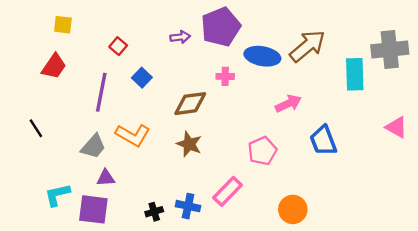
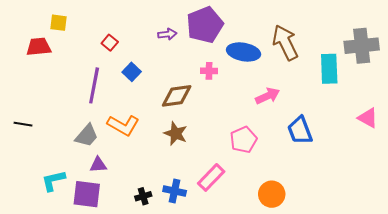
brown arrow: (307, 46) -> (285, 43), turned -76
red trapezoid: (54, 66) -> (39, 47), moved, turned -130
black line: (36, 128) -> (23, 124), moved, turned -48

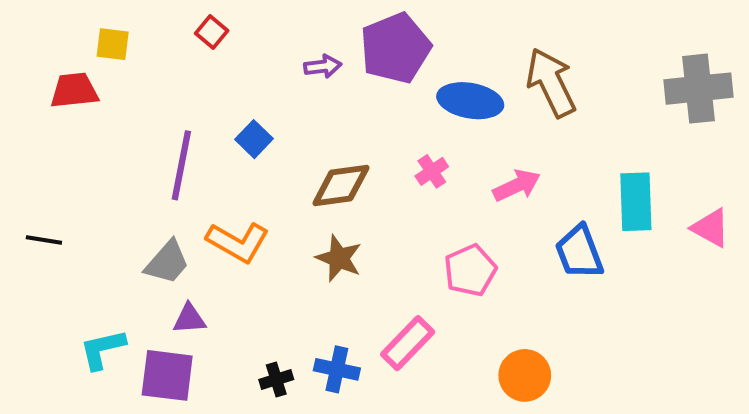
red square: (110, 43) -> (212, 32), moved
cyan rectangle: (329, 69) -> (636, 202), moved
pink cross: (209, 71) -> (432, 171), moved, turned -35

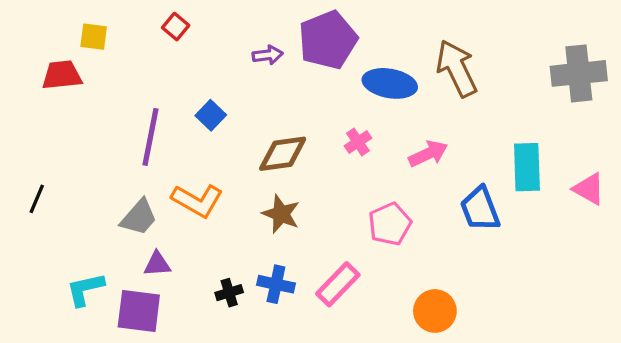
black line: (44, 240) -> (37, 199), turned -76
blue cross: (337, 369) -> (276, 284), moved
black cross: (276, 379) -> (229, 293), moved

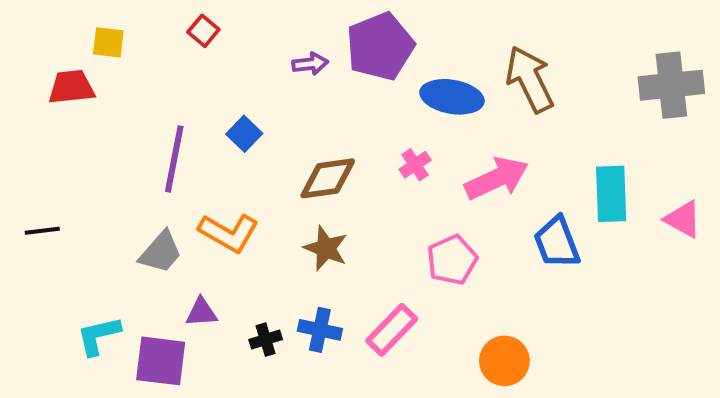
pink arrow: (428, 154) -> (497, 178), size x1.4
black line: (37, 199) -> (42, 231), turned 60
purple triangle: (157, 264) -> (201, 312), moved

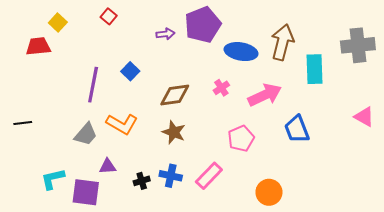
yellow square: (108, 42) -> (58, 23), turned 36
brown arrow: (530, 79) -> (282, 42), turned 40
cyan rectangle: (611, 194) -> (315, 69), moved

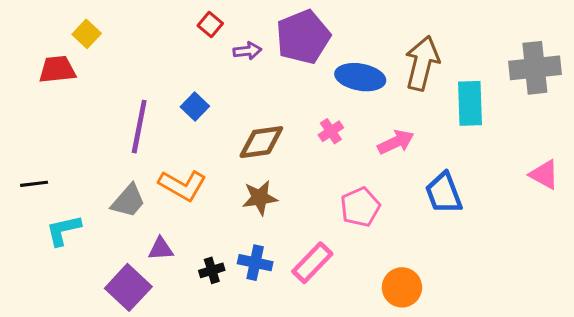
red square: (109, 16) -> (210, 25), moved
pink arrow: (265, 95) -> (396, 142), size x0.7
brown star: (174, 132) -> (260, 198), turned -30
cyan L-shape: (53, 179) -> (63, 230), moved
purple square: (86, 192) -> (128, 287), turned 36

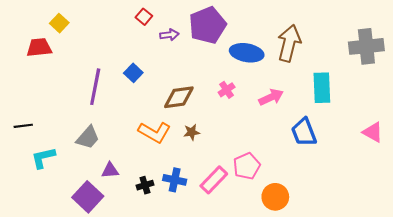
cyan rectangle: (470, 103) -> (322, 88), moved
pink triangle: (544, 175) -> (373, 132), moved
orange L-shape: (182, 185) -> (155, 132), moved
brown star: (260, 198) -> (192, 132), moved, size x0.7
pink pentagon: (360, 207) -> (247, 166), moved

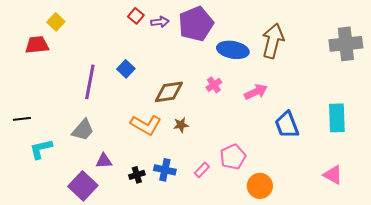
purple arrow: (169, 35) -> (160, 22), moved
cyan rectangle: (322, 88) -> (337, 118), moved
pink triangle: (373, 132) -> (333, 175), moved
pink rectangle: (214, 180) -> (202, 170), size x0.6

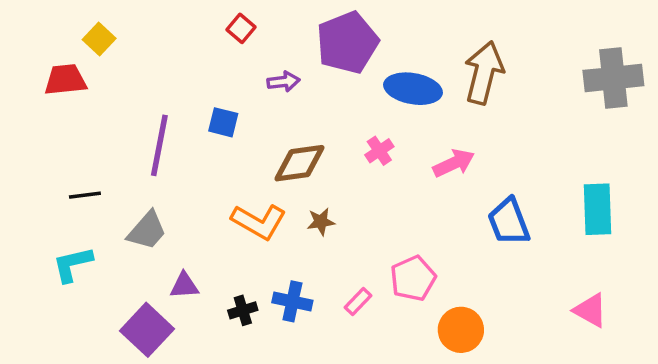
purple arrow: (160, 22) -> (284, 82), moved
blue square: (126, 69) -> (223, 122), turned -30
black line: (22, 119) -> (85, 195), moved

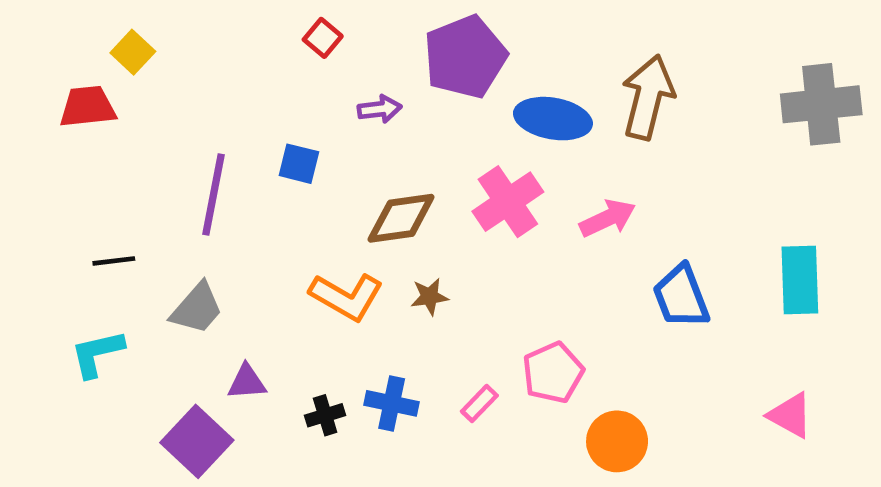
pink cross: (379, 151) -> (508, 202), size x1.8

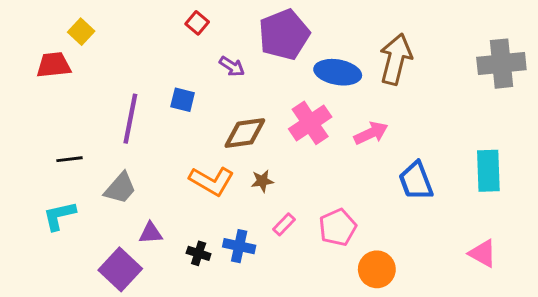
purple arrow: (380, 109) -> (232, 66), turned 40
pink rectangle: (479, 403) -> (284, 224), moved
black cross: (325, 415) -> (199, 253), turned 35

